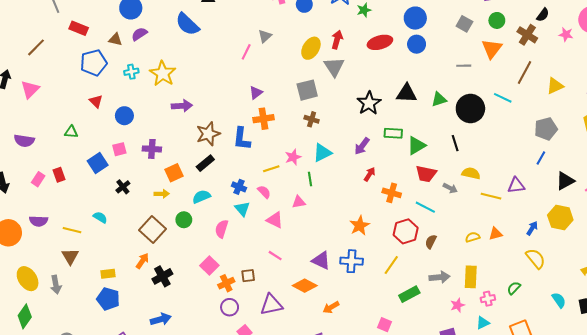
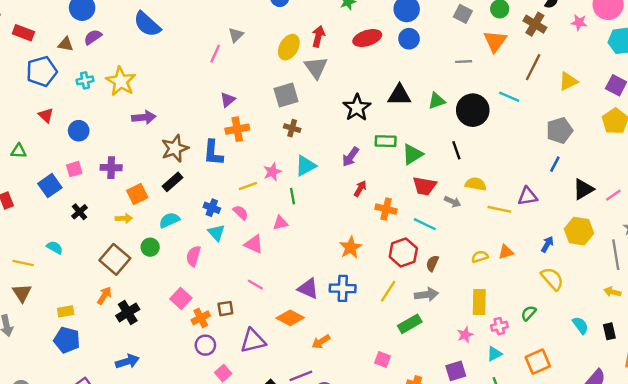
gray arrow: (439, 277) -> (426, 295), moved

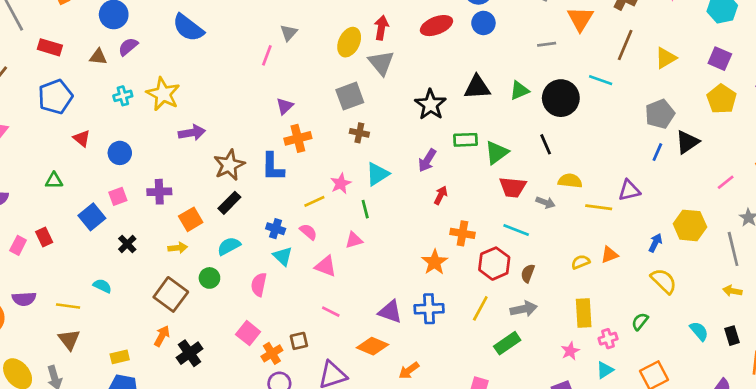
blue pentagon: (42, 71) -> (55, 97), moved
black triangle: (583, 189) -> (687, 142), moved
orange cross: (386, 209) -> (462, 233), moved

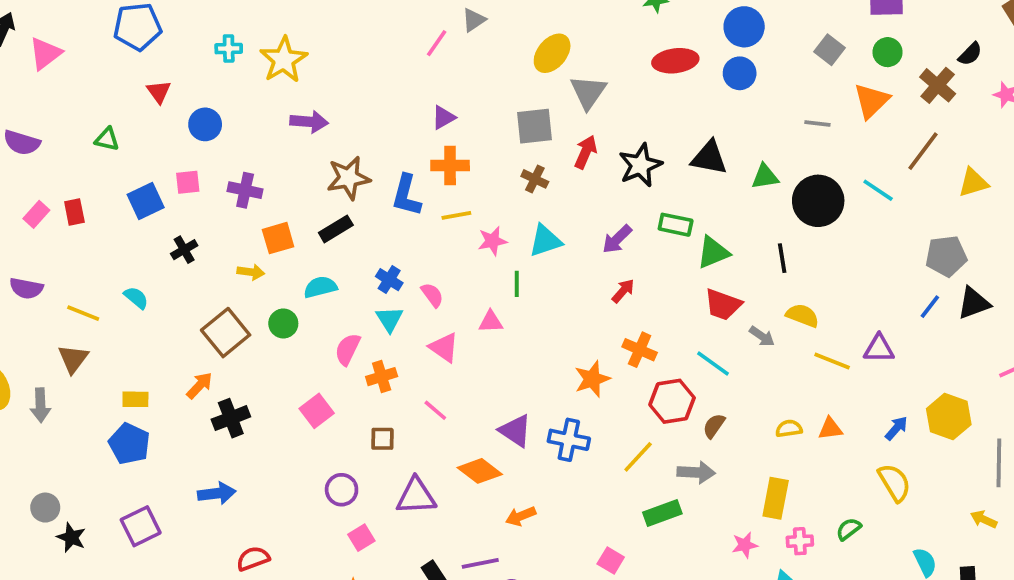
red arrow: (381, 28) -> (586, 152), moved
yellow line: (314, 201) -> (456, 215), moved
orange cross: (272, 353) -> (382, 377), moved

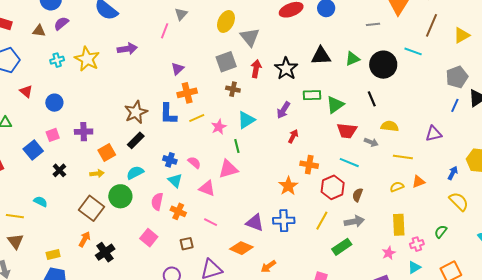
purple arrow: (309, 122) -> (127, 49), moved
pink triangle: (491, 322) -> (228, 169), size x1.5
green circle: (283, 324) -> (120, 196), size x1.5
yellow line: (832, 361) -> (403, 157), moved
orange cross: (382, 377) -> (178, 211), turned -35

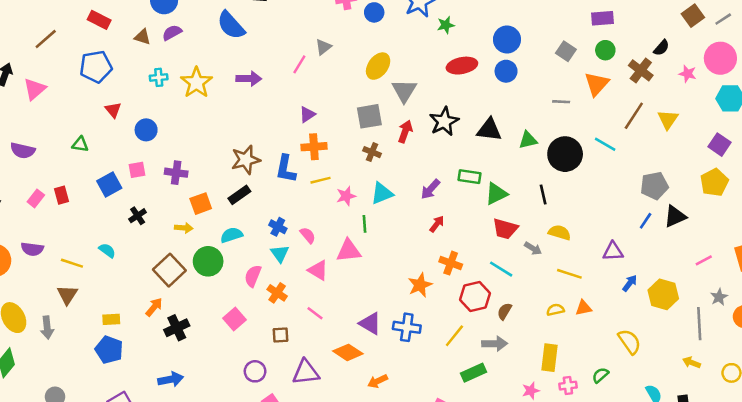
yellow triangle: (462, 35) -> (668, 119), moved, turned -36
black star: (286, 69) -> (444, 121), moved
blue arrow: (453, 173) -> (630, 283), moved

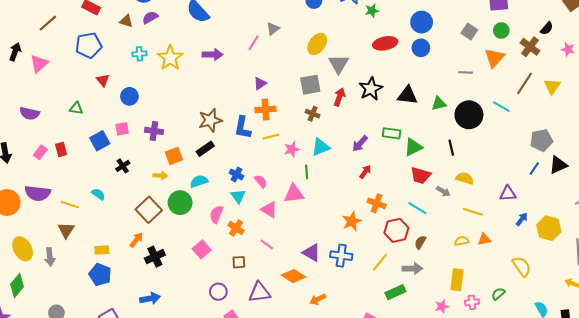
purple semicircle: (32, 249) -> (38, 193), size x1.4

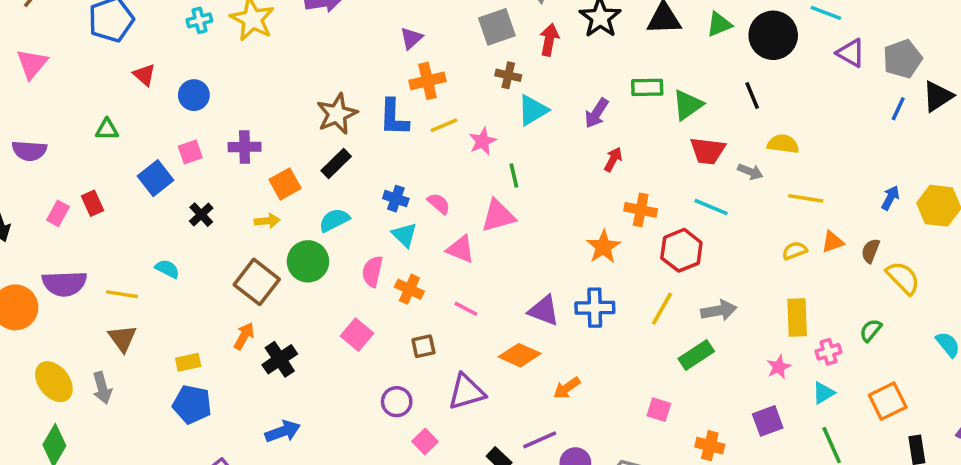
cyan triangle: (321, 147) -> (533, 110), moved
purple triangle: (508, 194) -> (851, 53), moved, turned 42
brown semicircle: (420, 242) -> (871, 251), moved

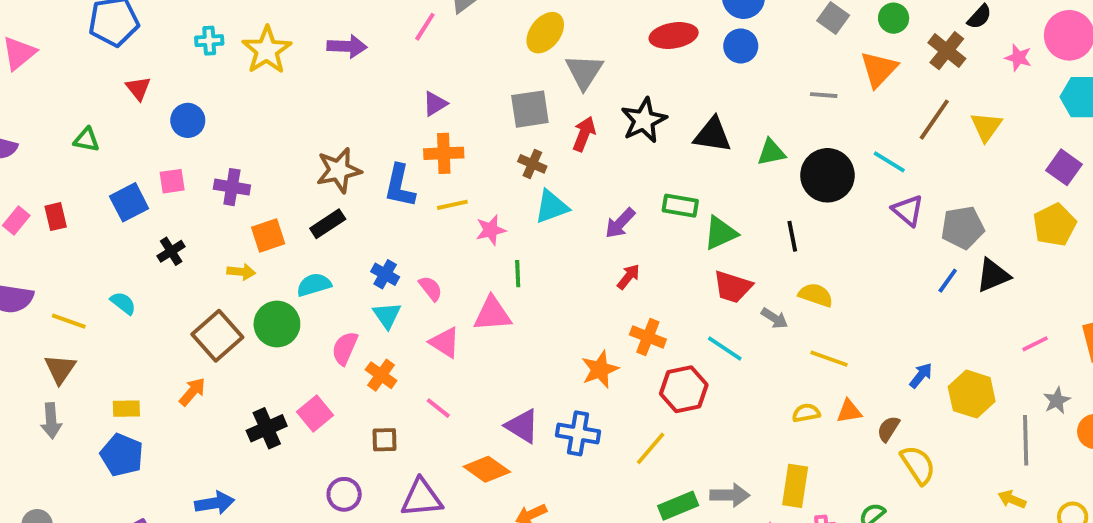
gray arrow: (719, 311) -> (730, 495), moved
black cross: (280, 359) -> (267, 428), moved
gray arrow: (102, 388) -> (51, 421), moved

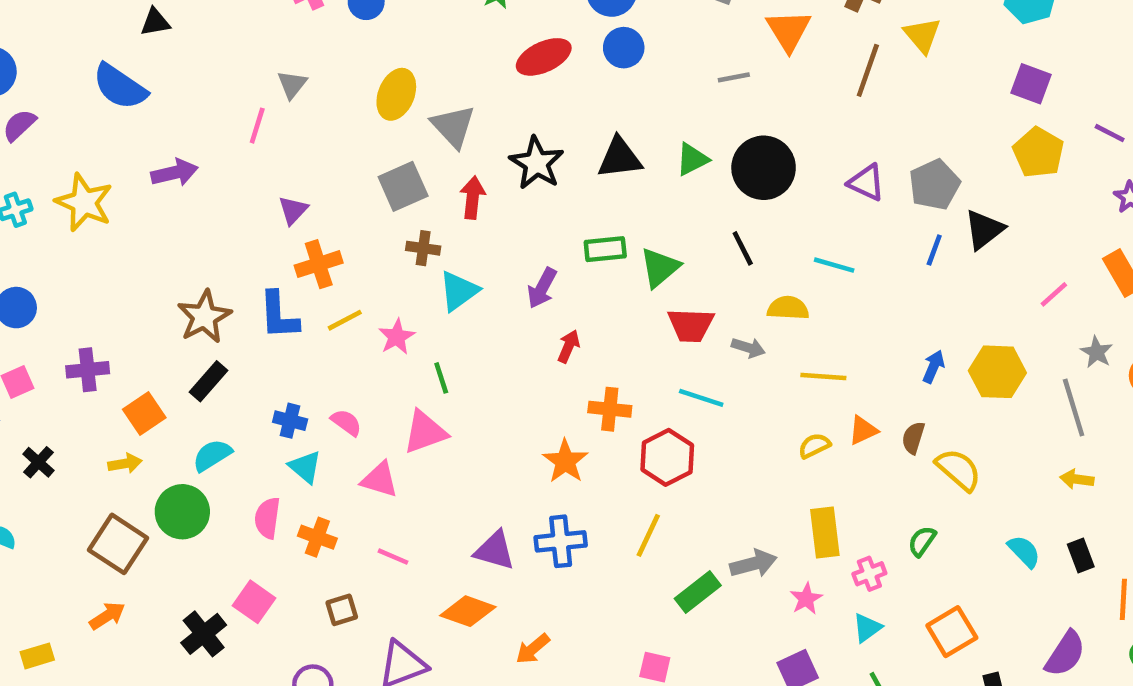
yellow triangle: (986, 127) -> (922, 35), moved
cyan line: (889, 162) -> (834, 265), moved
orange arrow: (192, 392) -> (107, 616), turned 32

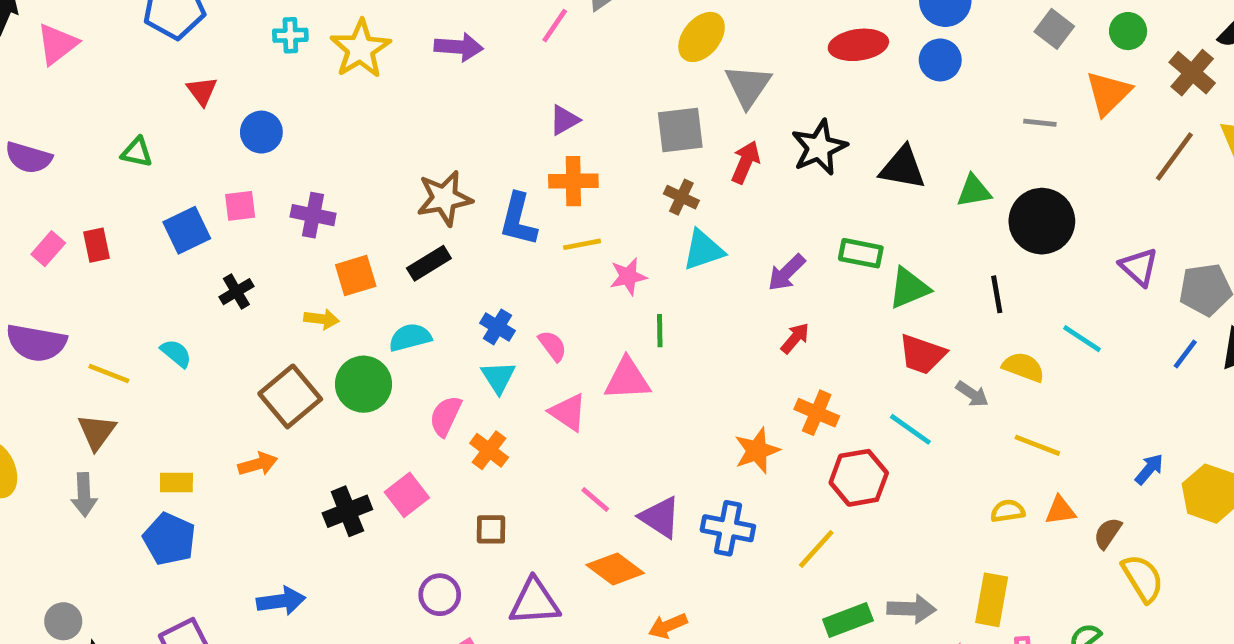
pink line: (393, 557) -> (595, 500), moved

